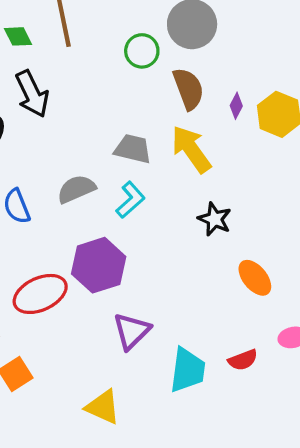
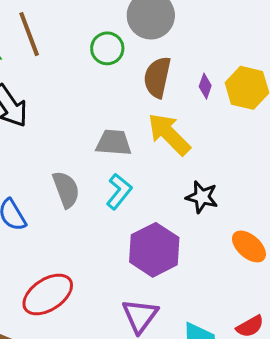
brown semicircle: (188, 89) -> (157, 77), turned -138
gray semicircle: (76, 189) -> (66, 189), turned 102
purple hexagon: (99, 265) -> (154, 250), moved

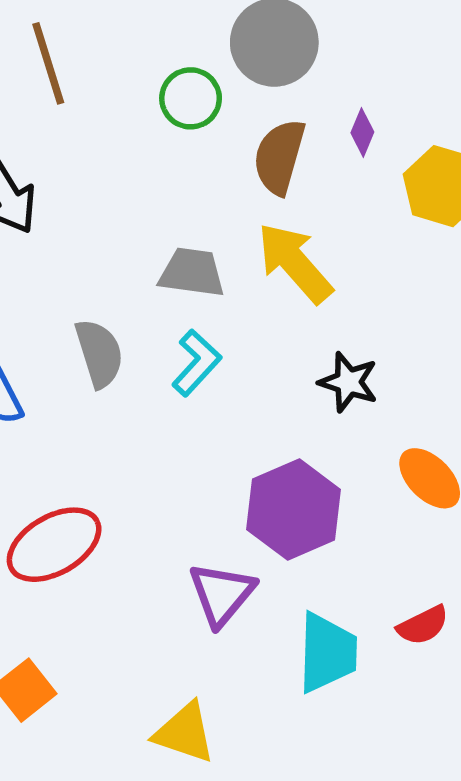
purple diamond: (205, 86) -> (362, 132), moved
purple hexagon: (154, 250) -> (294, 509), moved

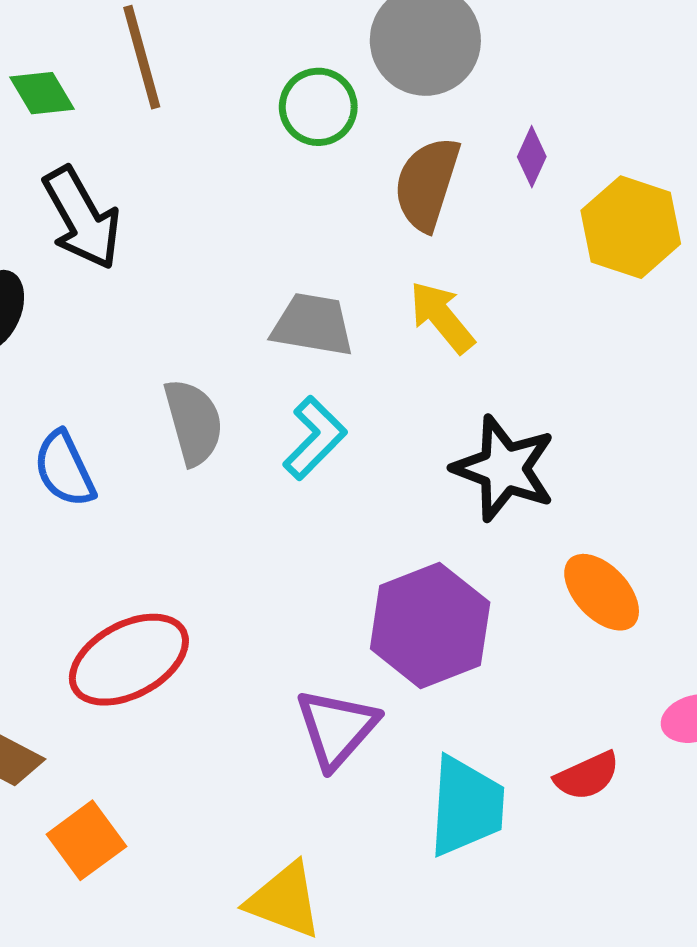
yellow arrow: (295, 263) -> (442, 317), size x0.7
black star: (348, 382) -> (504, 468), size x1.4

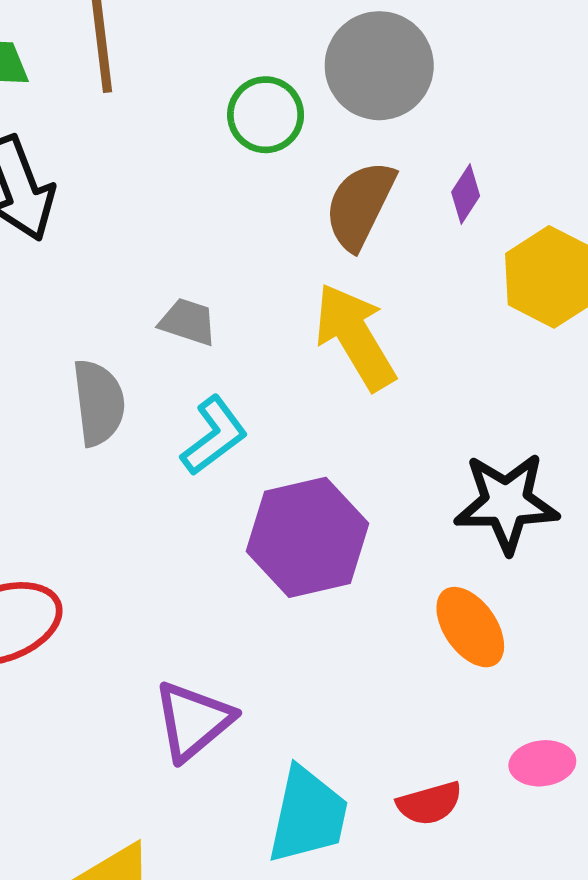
yellow arrow: (442, 317) -> (355, 337), size x1.4
gray trapezoid: (313, 325) -> (188, 322), moved, size x0.7
black star: (504, 468) -> (506, 503), moved, turned -30
purple hexagon: (430, 626) -> (308, 537), moved

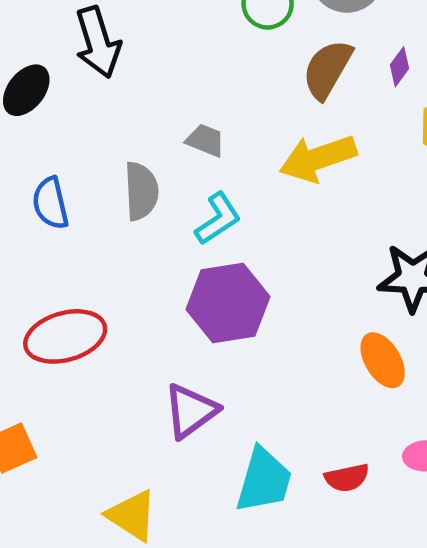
yellow arrow: (355, 337) -> (318, 158), turned -82
purple hexagon: (308, 537) -> (228, 303), moved

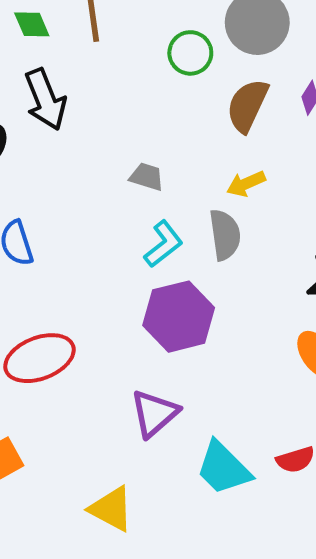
yellow arrow: (318, 158) -> (246, 184), size x0.6
gray semicircle: (141, 191) -> (225, 235), moved
cyan trapezoid: (264, 480) -> (223, 468), turned 124

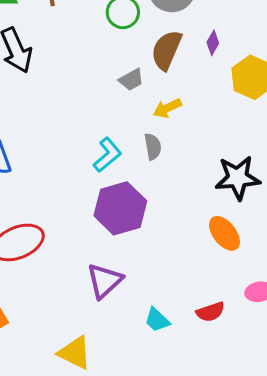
gray trapezoid: (147, 177) -> (131, 80), moved, turned 136
gray semicircle: (225, 235) -> (153, 147), size x0.7
cyan trapezoid: (223, 468) -> (157, 320), size x0.6

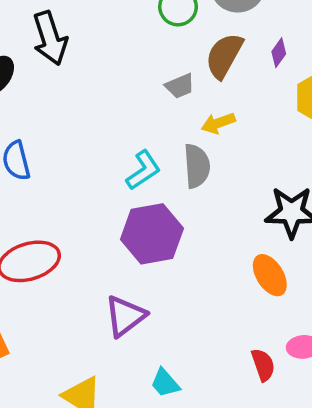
gray semicircle: (153, 147) -> (197, 166), size x1.4
red semicircle: (210, 312) -> (263, 365), moved, turned -96
cyan trapezoid: (157, 320) -> (165, 383), moved

